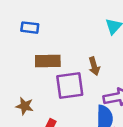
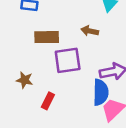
brown arrow: (94, 66) -> (90, 31), moved, turned 119

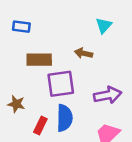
blue semicircle: (101, 92) -> (64, 118), moved

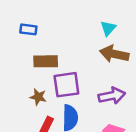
brown arrow: (84, 53) -> (114, 54), moved, size x1.6
brown star: (16, 104) -> (38, 97), moved

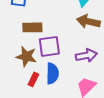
brown star: (38, 97) -> (26, 56), size x1.5

